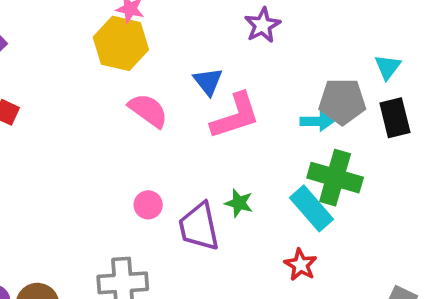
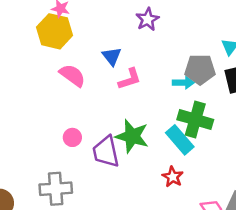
pink L-shape: (235, 116) -> (130, 79), size x0.7
green star: (239, 203) -> (132, 136), size x1.8

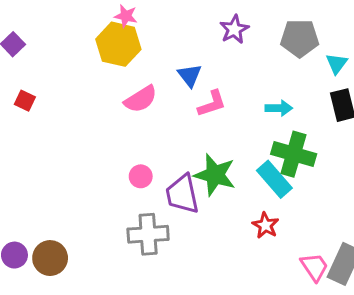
gray pentagon: (200, 69) -> (300, 38), moved
pink semicircle: (72, 75) -> (141, 99), turned 112
gray cross: (56, 189) -> (148, 234), moved

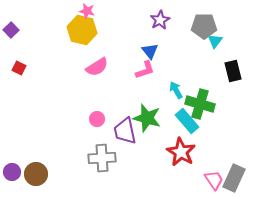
cyan triangle: (337, 64) -> (215, 41), moved
blue triangle: (190, 75) -> (150, 51), moved
cyan arrow: (279, 108) -> (176, 90), moved, turned -120
red star: (265, 225) -> (181, 152), size x1.6

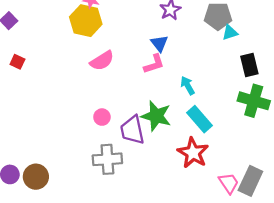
cyan triangle: (215, 41) -> (230, 33), turned 35
green cross: (200, 104) -> (254, 101), moved

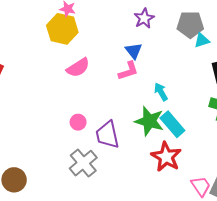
green star: (156, 116) -> (149, 121), moved
gray cross: (107, 159) -> (83, 163), turned -36

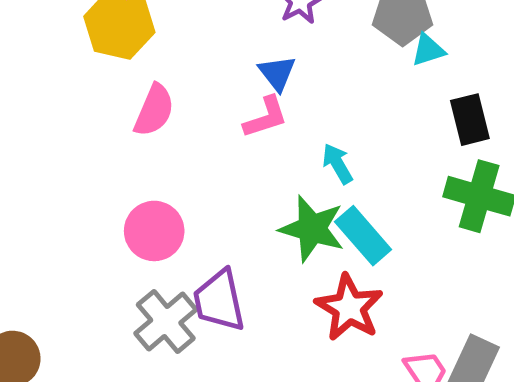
pink semicircle: (78, 68) -> (154, 110), turned -35
pink circle: (78, 122) -> (154, 231), size x1.6
purple trapezoid: (107, 135) -> (219, 301), moved

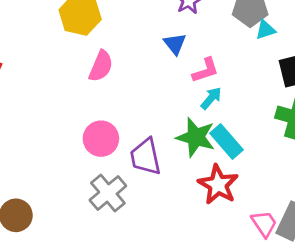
pink L-shape: (266, 117) -> (206, 70), moved
cyan arrow: (338, 164) -> (211, 98), turned 70
purple trapezoid: (219, 301) -> (146, 157), moved

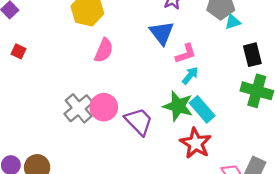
blue triangle: (175, 44) -> (162, 33), size x1.4
purple trapezoid: (146, 157) -> (139, 121), turned 148
gray cross: (108, 193) -> (79, 108), moved

